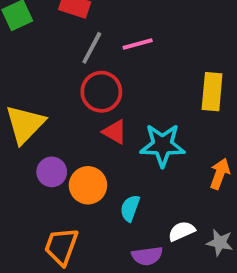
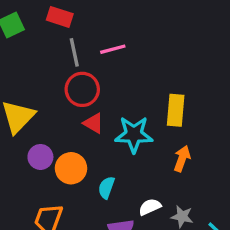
gray line: (92, 48) -> (74, 52), turned -40
yellow rectangle: (212, 92) -> (176, 110), moved

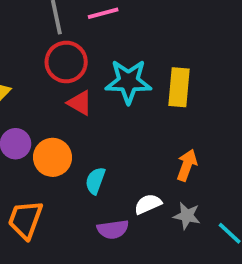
cyan star: (134, 134) -> (128, 81), moved
orange arrow: (182, 159) -> (187, 165), moved

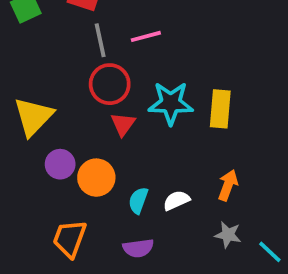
red triangle: (80, 103) -> (123, 124), turned 36
white semicircle: (148, 204) -> (176, 200), moved
purple semicircle: (113, 229) -> (138, 248), moved

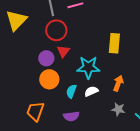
cyan star: (171, 103) -> (88, 67), moved
yellow triangle: (33, 116) -> (16, 20), moved
purple circle: (60, 164) -> (46, 58), moved

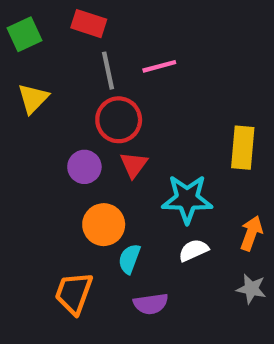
yellow triangle: (16, 20) -> (33, 98), size x0.7
purple circle: (46, 58) -> (84, 167), moved
cyan semicircle: (71, 91) -> (129, 259), moved

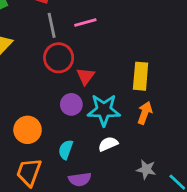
red triangle: (134, 165) -> (85, 76), moved
purple circle: (84, 167) -> (71, 104), moved
orange circle: (104, 225) -> (28, 130), moved
orange arrow: (251, 233) -> (145, 113), moved

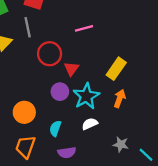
pink line: (85, 22) -> (84, 28), moved
gray line: (52, 25) -> (28, 27), moved
yellow rectangle: (141, 76) -> (116, 69), turned 30
cyan star: (104, 110) -> (86, 96), turned -30

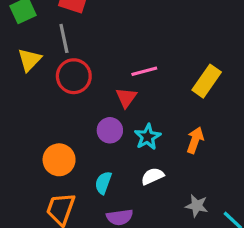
pink line: (84, 28) -> (144, 71), moved
red circle: (50, 54) -> (74, 76), moved
yellow rectangle: (116, 69) -> (207, 81), moved
cyan star: (86, 96) -> (148, 137), size x0.7

